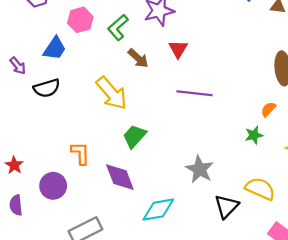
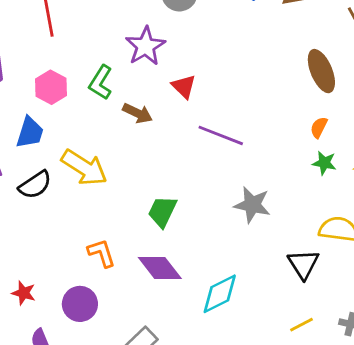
yellow arrow: (112, 93) -> (84, 168), moved
purple line: (194, 93) -> (221, 135), turned 32
green star: (254, 135) -> (324, 163), moved, turned -30
gray star: (200, 169) -> (252, 205), moved

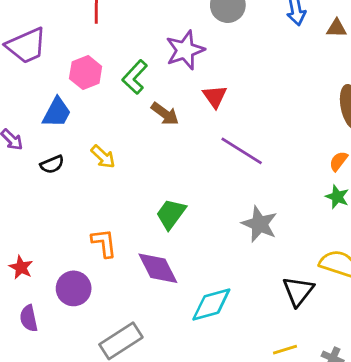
yellow arrow: (84, 168) -> (103, 157), size x0.6
black semicircle: (35, 185) -> (52, 164), size x0.7

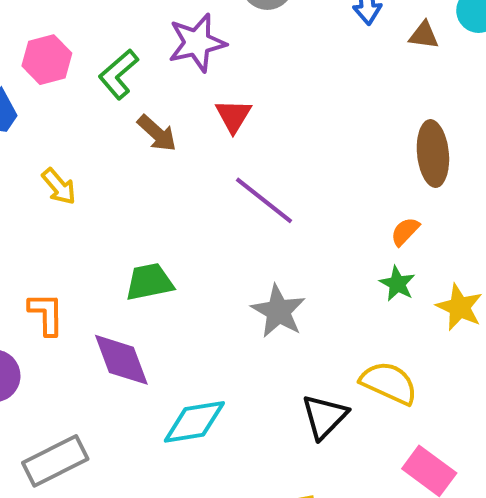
green trapezoid: (171, 214) -> (149, 282), turned 36

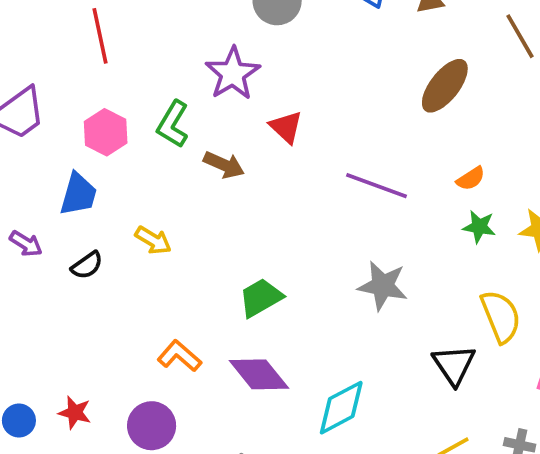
brown ellipse: (433, 154) -> (445, 86), moved, turned 62
purple line: (264, 200) -> (377, 186), moved
orange semicircle: (405, 231) -> (471, 179), turned -148
orange L-shape: (46, 314) -> (179, 356), turned -30
yellow semicircle: (389, 383) -> (501, 316), turned 62

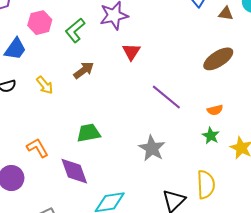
brown arrow: (224, 165) -> (84, 70), moved, turned -80

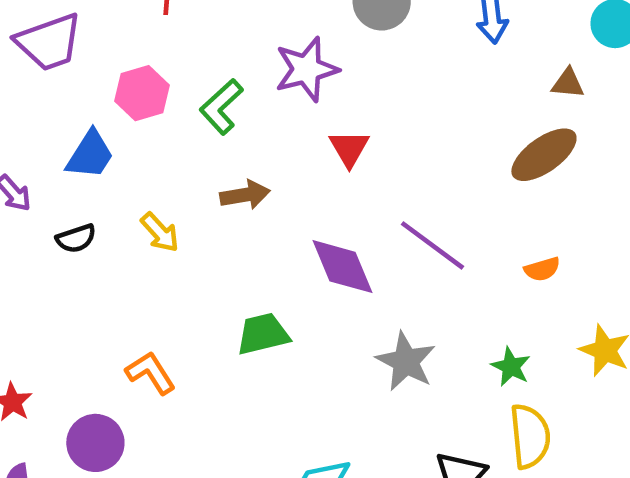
brown triangle: (226, 13) -> (568, 83), moved
brown arrow: (84, 70) -> (245, 195), turned 30
green star: (211, 136) -> (511, 367), moved
purple diamond: (74, 171) -> (342, 267), moved

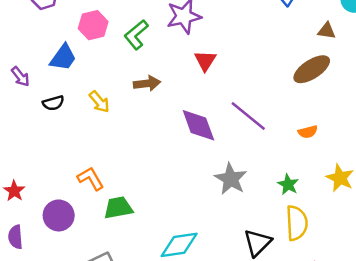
green trapezoid: (263, 334) -> (118, 208), moved

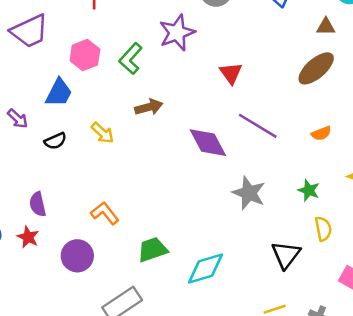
red triangle: (205, 61) -> (231, 73), moved
green trapezoid: (118, 208) -> (152, 250), moved
yellow semicircle: (297, 223) -> (323, 229), size x0.7
purple semicircle: (15, 237) -> (38, 204), moved

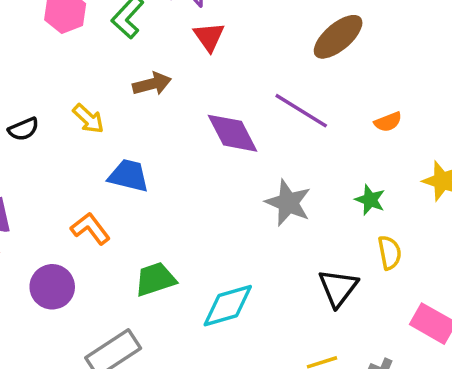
brown ellipse: (316, 68) -> (338, 37), moved
red triangle: (231, 73) -> (209, 37), moved
blue trapezoid: (59, 93) -> (129, 176), moved, turned -104

